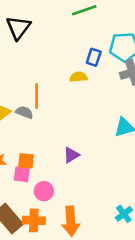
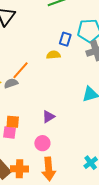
orange line: (37, 96) -> (20, 70), turned 42
gray semicircle: (24, 112) -> (11, 83), turned -40
pink circle: (44, 191) -> (42, 143), moved

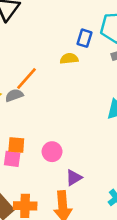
purple triangle: (48, 117) -> (74, 178), moved
pink circle: (42, 143) -> (52, 152), moved

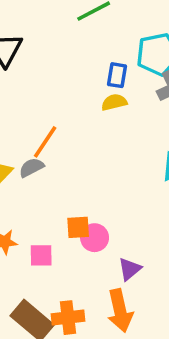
yellow semicircle: (69, 59) -> (114, 102), moved
orange square: (16, 145) -> (78, 227), moved

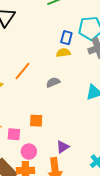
gray semicircle: (31, 167) -> (53, 82), moved
pink circle: (95, 238) -> (29, 152), moved

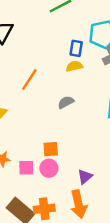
orange line: (22, 71) -> (29, 80), moved
pink circle: (29, 152) -> (49, 168), moved

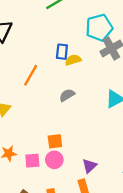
blue rectangle: (76, 48) -> (62, 52), moved

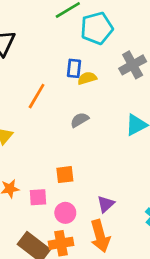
cyan pentagon: (99, 28) -> (97, 28), moved
pink circle: (54, 160) -> (65, 213), moved

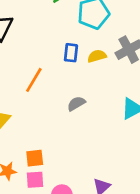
yellow semicircle: (87, 78) -> (97, 56), moved
orange square: (65, 175) -> (35, 158), moved

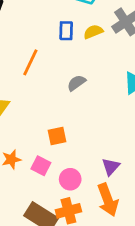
orange square: (35, 158) -> (57, 136), moved
pink square: (35, 180) -> (41, 166), turned 36

